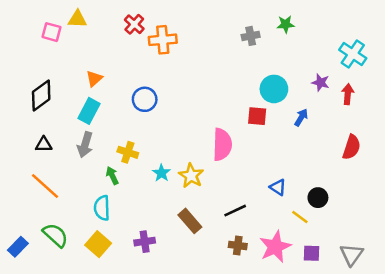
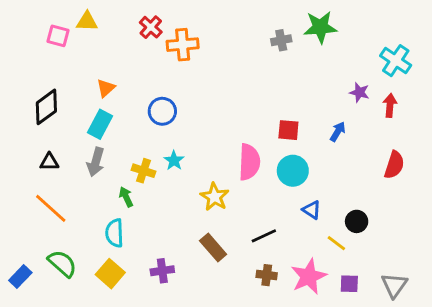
green star: (286, 24) -> (320, 27), size x1.6
cyan circle: (274, 89) -> (293, 171), moved
cyan star: (161, 173) -> (174, 161), moved

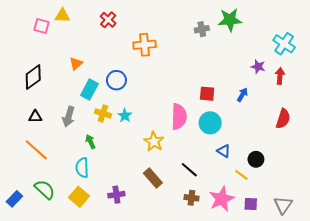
orange cross: (183, 45) -> (145, 45), moved
cyan rectangle: (100, 124) -> (89, 90), moved
yellow cross: (143, 171) -> (103, 113), moved
black line: (264, 236) -> (189, 170), turned 66

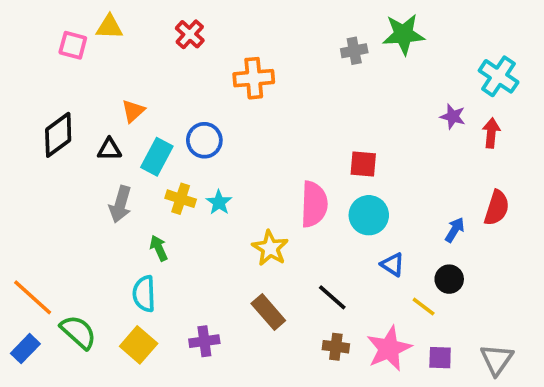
blue arrow: (242, 95) -> (455, 230), moved
black triangle: (35, 117) -> (109, 149), moved
orange line: (36, 150) -> (33, 297), moved

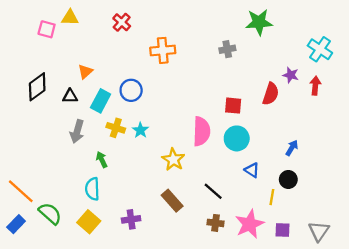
gray cross: (354, 51) -> (227, 49), moved
red semicircle: (497, 208) -> (271, 94), moved
yellow line: (424, 307) -> (272, 197), turned 63

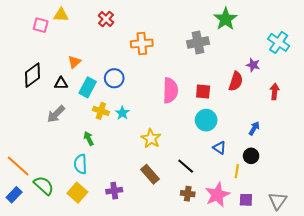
green star: (259, 22) -> (226, 19), turned -30
gray cross: (227, 49) -> (198, 42), size x1.5
red arrow: (315, 86) -> (275, 92), moved
gray arrow: (77, 131) -> (56, 114), moved, turned 30
pink semicircle: (201, 131) -> (170, 90), moved

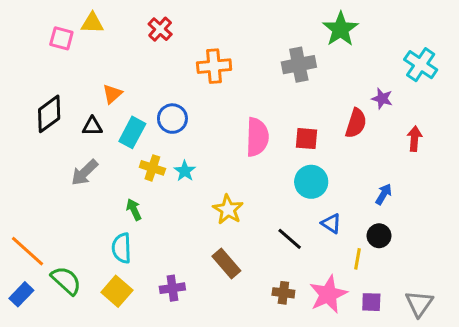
black line: (186, 166) -> (290, 239), moved

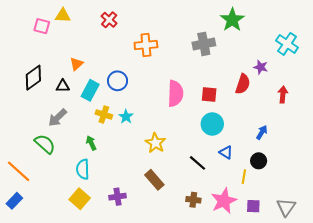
green semicircle: (66, 280) -> (45, 144), moved

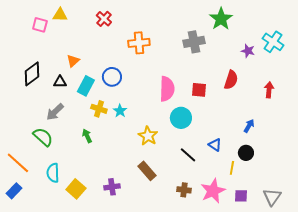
purple star: (261, 67) -> (248, 51), moved
cyan circle: (212, 124) -> (181, 118), moved
cyan semicircle: (83, 169) -> (53, 173), moved

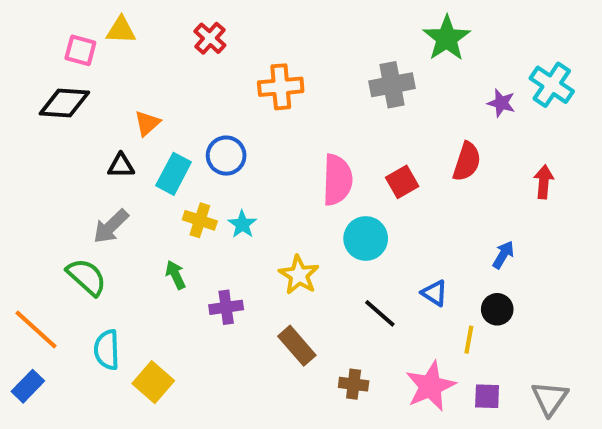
black diamond: (32, 74) -> (64, 103), moved, turned 40
red square: (199, 90) -> (402, 182), turned -35
purple cross: (112, 187) -> (226, 307), moved
brown cross: (184, 190) -> (354, 384), moved

